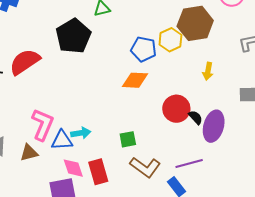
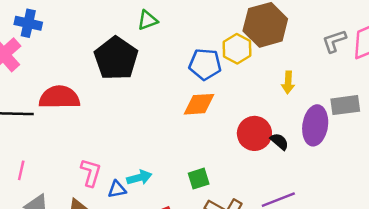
red semicircle: (25, 62) -> (59, 97), turned 40
pink L-shape: (43, 125) -> (91, 173), size x0.7
purple ellipse: (214, 126) -> (315, 125), moved
blue triangle: (62, 140) -> (117, 189), size x0.7

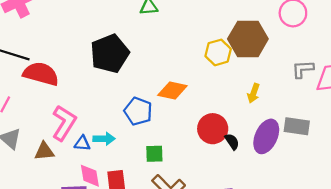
black pentagon: (116, 58) -> (110, 54), moved
blue pentagon: (205, 64) -> (138, 111), moved
red semicircle: (59, 97) -> (41, 74), moved
pink L-shape: (91, 173) -> (64, 123), size x1.4

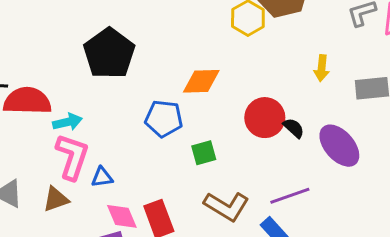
yellow arrow: (253, 93) -> (322, 68), moved
purple ellipse: (266, 136) -> (339, 146), moved, turned -52
cyan arrow: (104, 139) -> (67, 122), moved
green square: (154, 154) -> (204, 153), moved

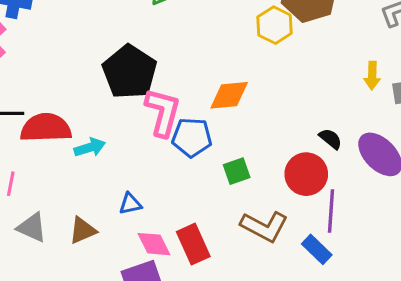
yellow arrow: (322, 68) -> (372, 76), moved
red circle: (265, 118) -> (306, 174), moved
pink L-shape: (72, 157) -> (163, 112), moved
purple line: (290, 196) -> (331, 211), turned -63

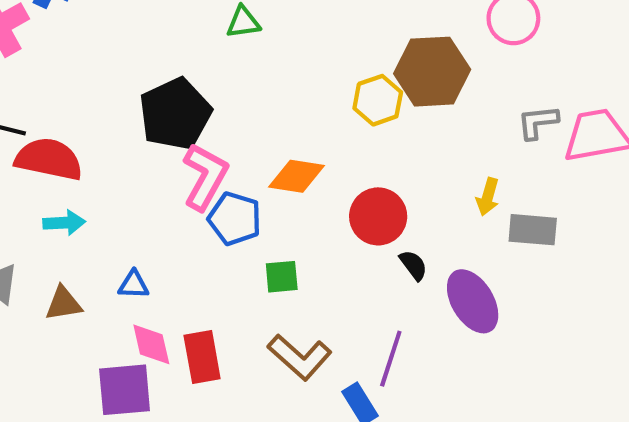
cyan arrow: (90, 147) -> (64, 223), moved
red circle: (306, 174) -> (378, 216), moved

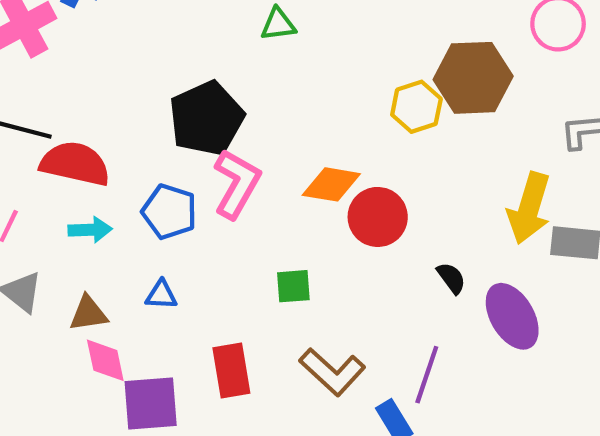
yellow arrow: (488, 197) -> (529, 208), size x1.8
red circle: (378, 216) -> (378, 217), moved
blue pentagon: (235, 219) -> (169, 212), moved
green square: (282, 277) -> (293, 286), moved
pink diamond: (151, 344) -> (105, 360), moved

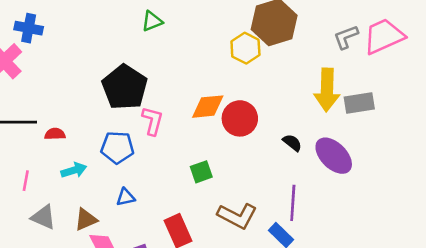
red semicircle: (75, 164) -> (55, 134), size x0.5
pink L-shape: (237, 184) -> (152, 121), size x0.7

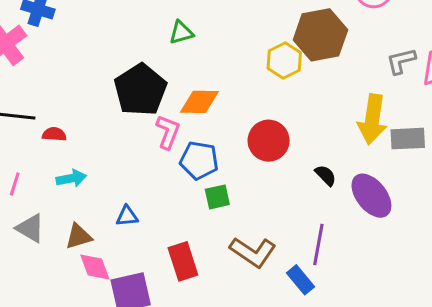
green triangle: (152, 21) -> (181, 32), moved
orange diamond: (208, 107) -> (199, 102), moved
blue pentagon: (117, 147) -> (199, 160), moved

